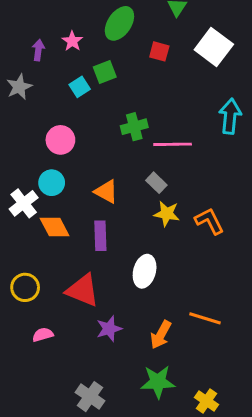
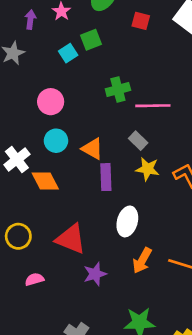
cyan circle: (52, 183) -> (56, 141), moved
purple rectangle: (100, 236) -> (106, 177), moved
orange arrow: (161, 335) -> (142, 260), moved

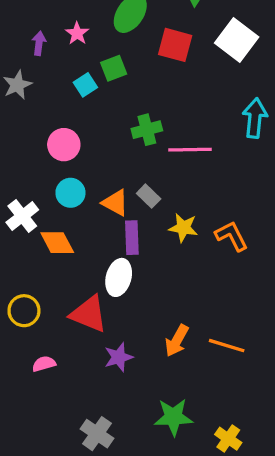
red square: (141, 21) -> (175, 45), size x1.5
gray rectangle: (138, 141) -> (149, 196), moved
white ellipse: (127, 221) -> (119, 277), moved

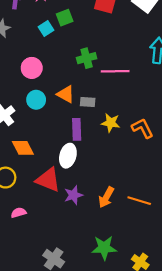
gray rectangle: (149, 196) -> (88, 102), turned -40
orange triangle: (115, 203) -> (66, 94), moved
orange diamond: (57, 243) -> (23, 148), moved
purple star: (119, 357) -> (73, 195), moved

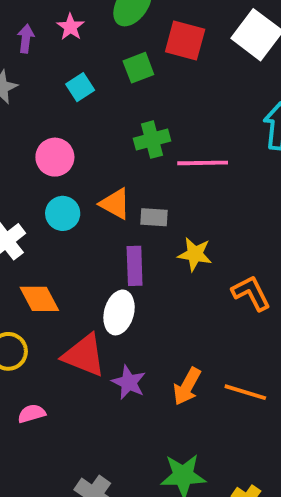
green square: (65, 18) -> (138, 68), moved
orange L-shape: (142, 128) -> (251, 293), moved
purple star: (73, 195) -> (129, 382), turned -30

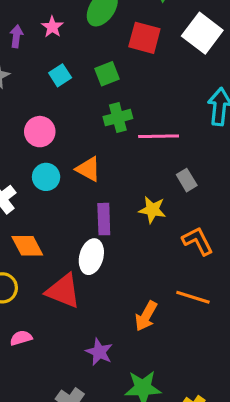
green square: (138, 68) -> (107, 74), moved
gray rectangle: (154, 217) -> (187, 180), moved, turned 55
purple star: (129, 382) -> (99, 352), moved
orange line: (245, 392) -> (193, 297), moved

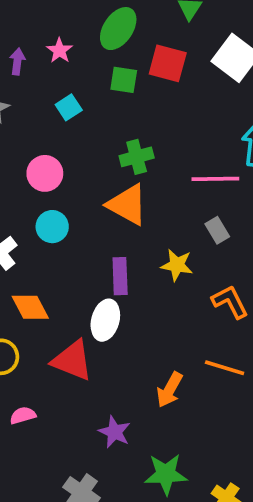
green square: (107, 74) -> (124, 80), moved, turned 30
pink line: (159, 136) -> (215, 179), moved
orange triangle: (88, 169) -> (127, 205), moved, size x1.4

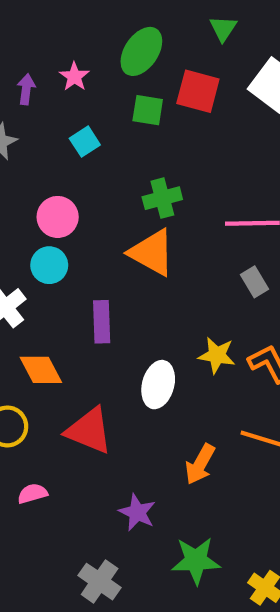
cyan circle: (52, 227) -> (49, 265), moved
yellow star: (177, 265) -> (217, 355), moved
purple rectangle: (120, 276) -> (102, 322), moved
white ellipse: (105, 320) -> (158, 385), moved

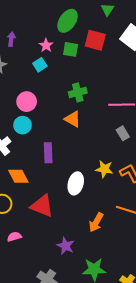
pink star: (74, 77) -> (46, 45), moved
orange triangle: (152, 253) -> (73, 119), size x0.7

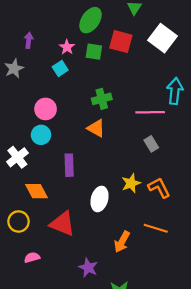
yellow star: (104, 169) -> (131, 183), turned -30

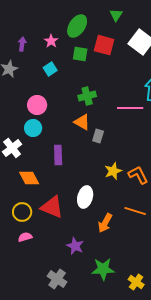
pink star: (67, 47) -> (51, 41), moved
gray rectangle: (151, 144) -> (98, 136), moved, turned 48
white ellipse: (100, 199) -> (85, 197), moved
yellow circle: (19, 221) -> (22, 212), moved

